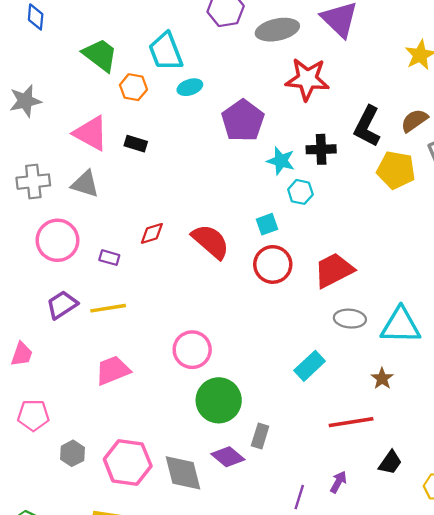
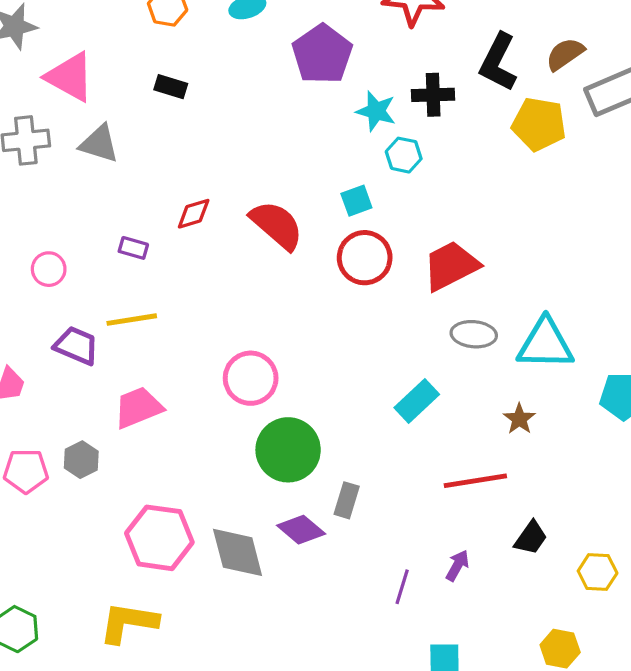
pink triangle: (91, 133) -> (70, 77), moved
pink circle: (57, 240) -> (49, 269), moved, size x0.6
purple trapezoid: (62, 305) -> (76, 346), moved, turned 56
gray hexagon: (72, 453) -> (81, 460), moved

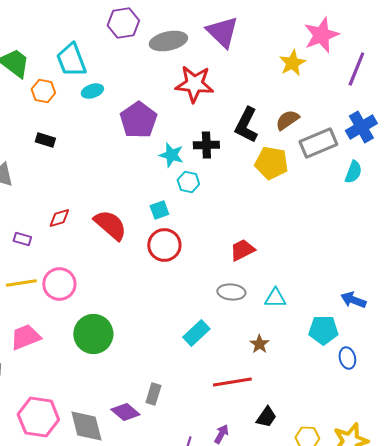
red trapezoid: (451, 266) -> (242, 250), moved, size x0.7
cyan triangle: (545, 344) -> (275, 298), size x0.6
pink circle: (251, 378) -> (59, 284), moved
green circle: (288, 450) -> (93, 334), moved

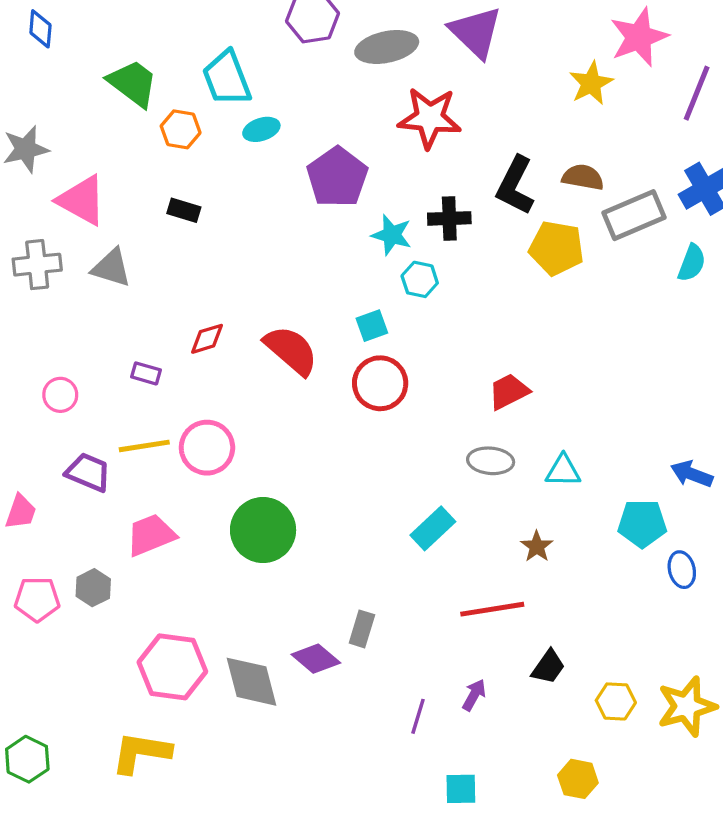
brown semicircle: (287, 120) -> (583, 177), turned 45

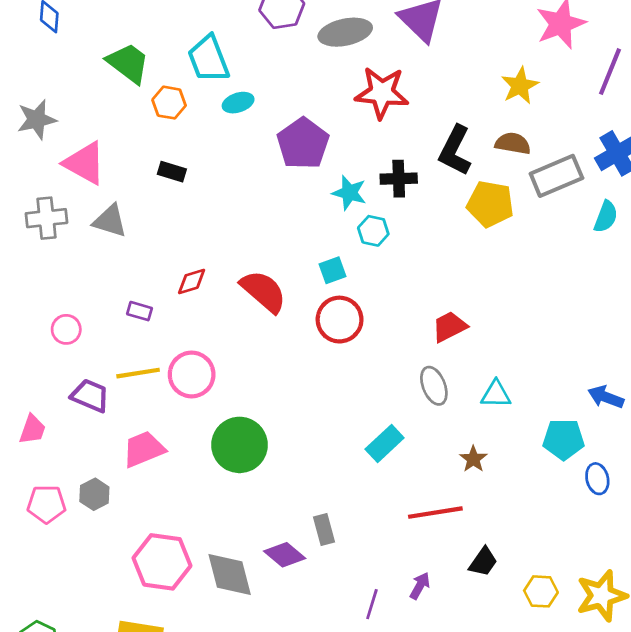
yellow star: (591, 83) -> (520, 86), moved
gray ellipse: (491, 461) -> (434, 386), turned 63
gray rectangle: (362, 629) -> (324, 529), turned -32

